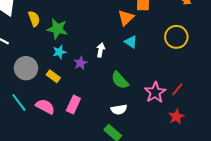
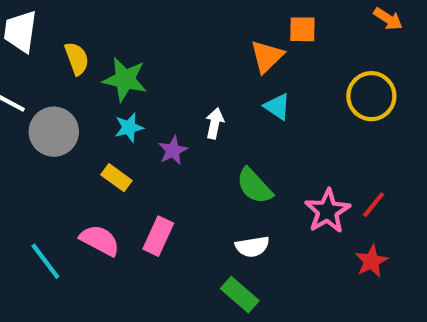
gray circle: (26, 68) -> (54, 132), moved
cyan line: (19, 102) -> (45, 261), moved

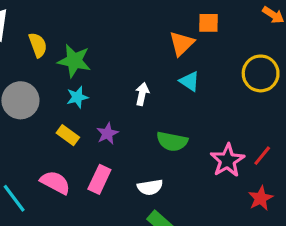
purple star: (173, 150) -> (107, 133), moved
green semicircle: (254, 186) -> (172, 141), turned -36
white semicircle: (252, 247) -> (150, 187), moved

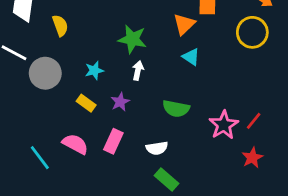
green star: (74, 61) -> (132, 39), moved
yellow circle: (261, 73) -> (252, 32), moved
white arrow: (142, 94) -> (138, 70), moved

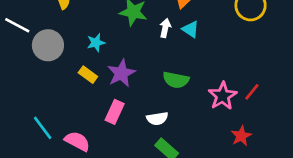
white arrow: (138, 70) -> (165, 28), moved
purple star: (120, 102) -> (121, 73), size x1.5
pink semicircle: (75, 144) -> (77, 141), moved
red star: (252, 158) -> (241, 136), moved

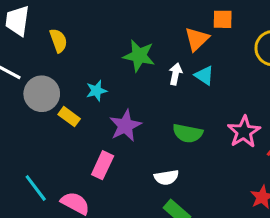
yellow rectangle: (88, 75) -> (69, 117), moved
pink star: (223, 96) -> (244, 132), moved
pink rectangle: (115, 112) -> (103, 165), moved

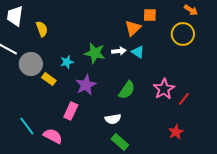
green star: (139, 56) -> (95, 53), moved
white arrow: (175, 74) -> (119, 51), turned 72
green semicircle: (188, 133) -> (127, 90), turned -66

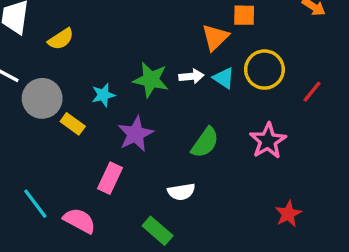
yellow semicircle: (42, 29) -> (61, 39), turned 77
yellow circle: (183, 34) -> (264, 70), moved
red line: (184, 99) -> (312, 92), moved
green rectangle: (120, 142) -> (158, 231), moved

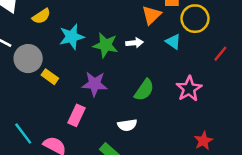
yellow circle: (264, 70) -> (195, 19), moved
cyan triangle: (224, 78) -> (173, 42), moved
cyan star: (103, 95) -> (72, 37), moved, size x1.5
purple star: (135, 134) -> (95, 84), turned 30

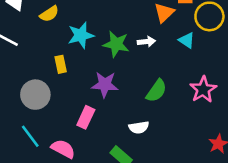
gray circle: (28, 59) -> (35, 95), moved
yellow rectangle: (50, 77) -> (61, 64), moved, turned 42

